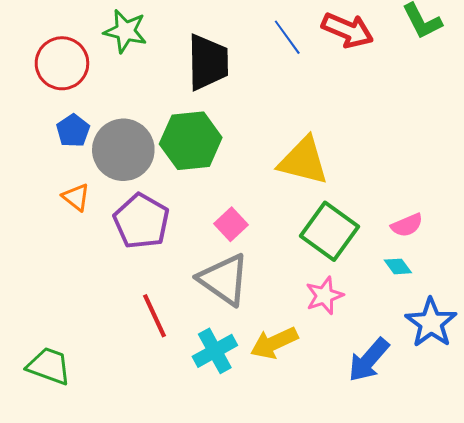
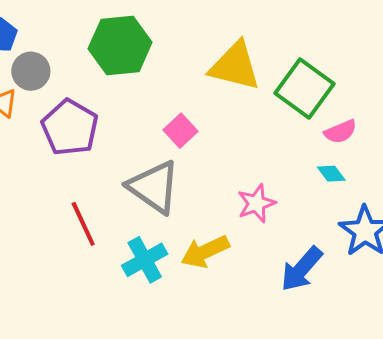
gray circle: (123, 150) -> (31, 71), moved, size x0.6
pink square: (231, 224) -> (181, 131), moved
green square: (329, 231) -> (305, 89), moved

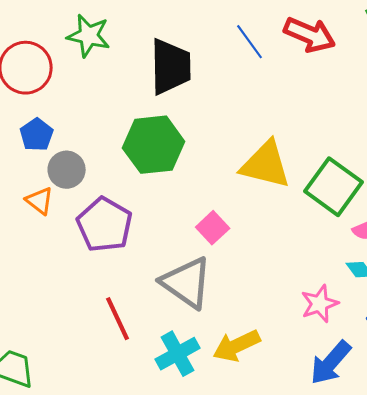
pink star: (256, 203) -> (320, 304), moved

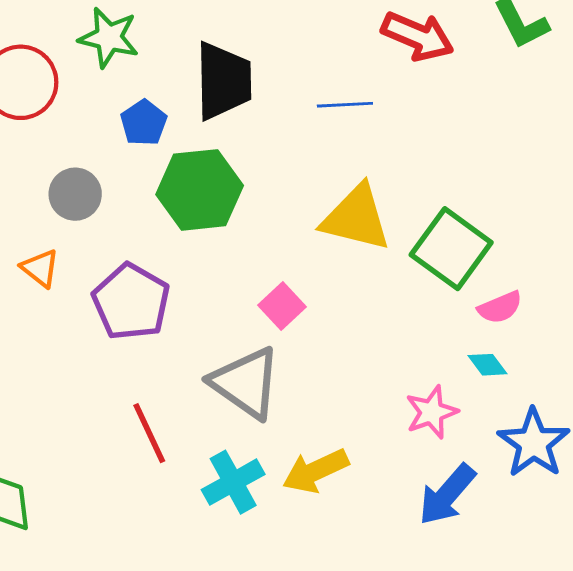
blue line: (250, 42) -> (345, 105), moved, turned -57
blue pentagon: (37, 135) -> (144, 123), moved
gray circle: (67, 170) -> (75, 194), moved

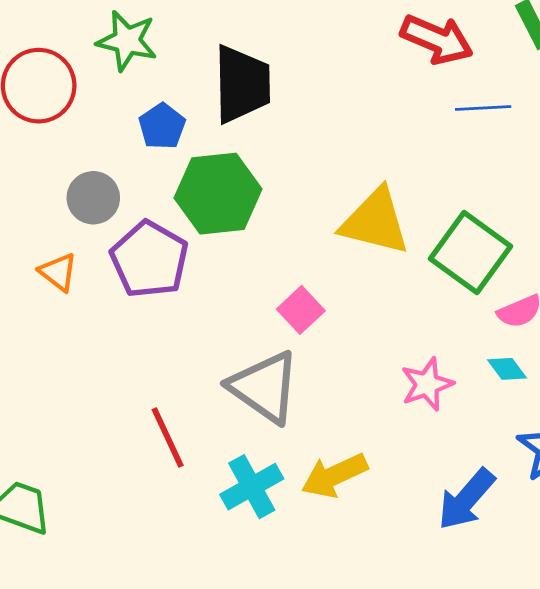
blue line: (345, 105) -> (483, 108), moved
purple pentagon: (131, 302) -> (149, 259), moved
pink star: (432, 412) -> (427, 384), moved

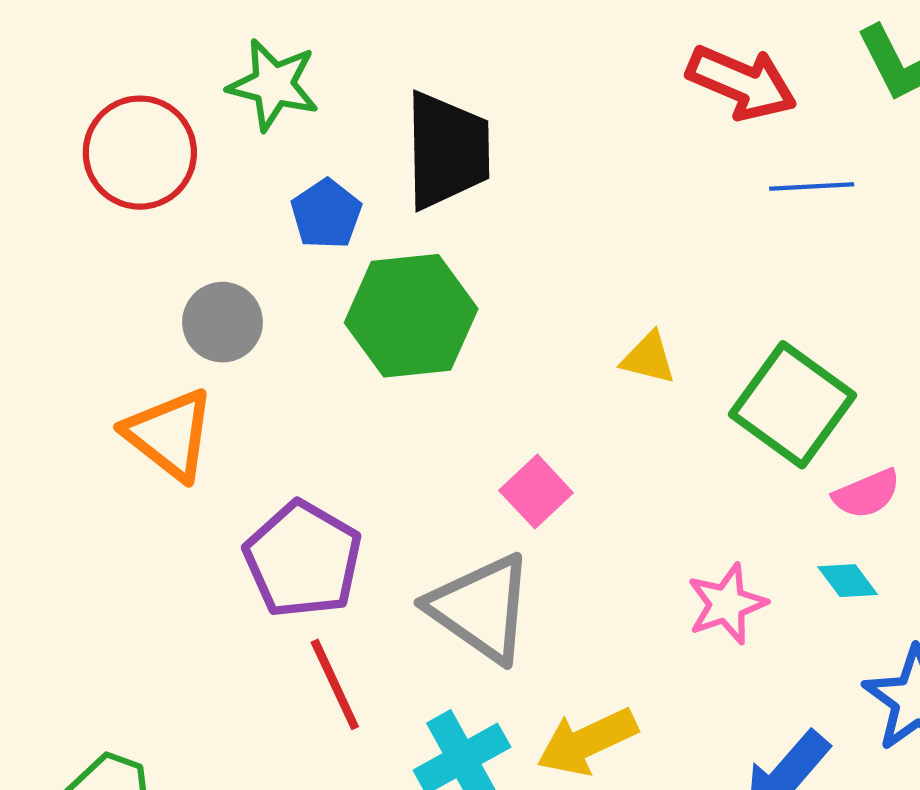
yellow triangle: (375, 222) -> (648, 358), size x0.5
purple pentagon: (149, 259) -> (303, 559), moved
orange triangle: (58, 272) -> (170, 434), size x1.6

